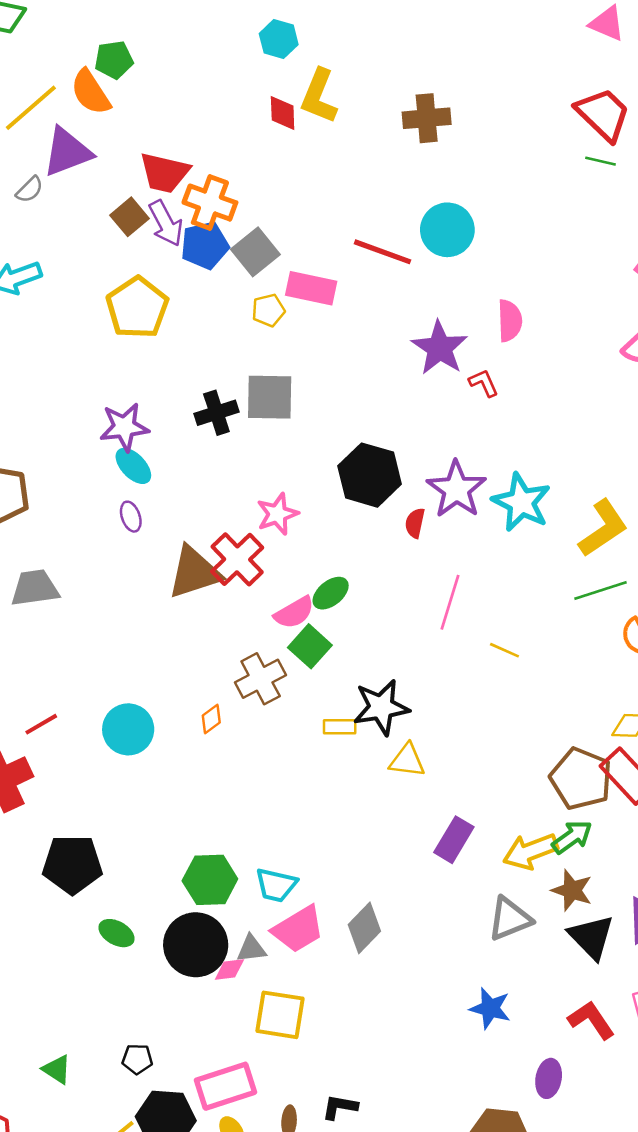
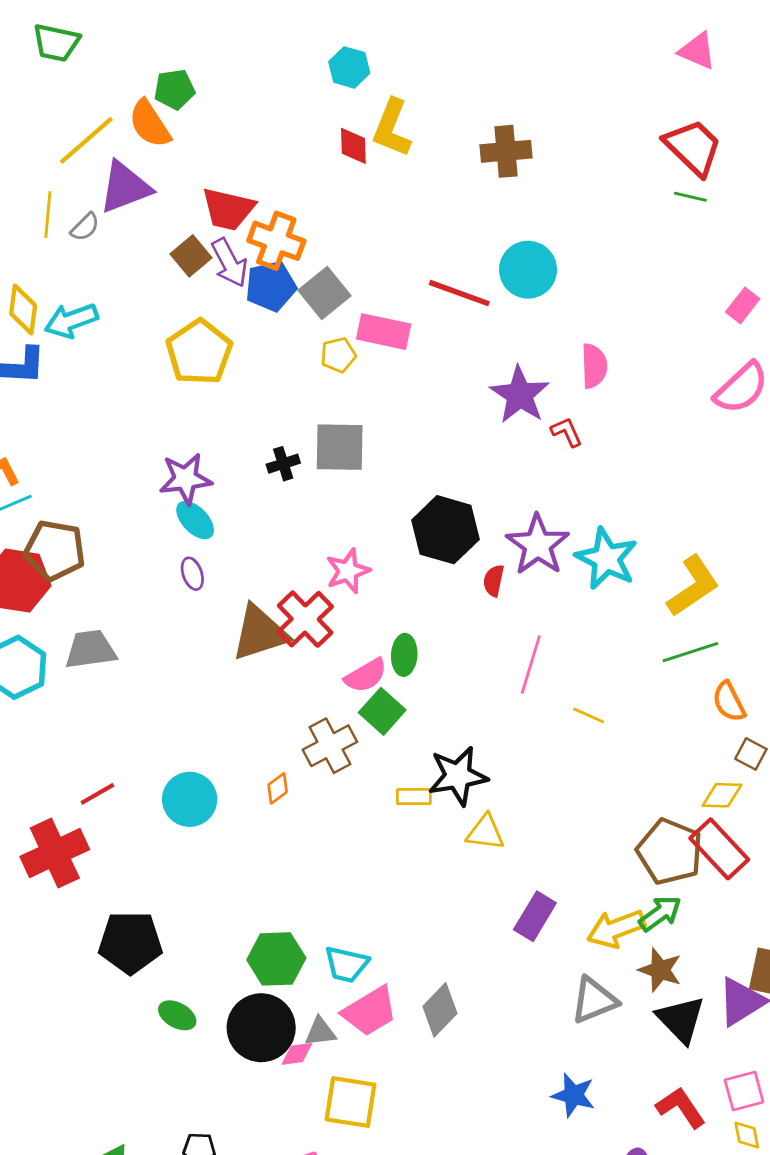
black cross: (216, 413) -> (283, 464), size x0.7
green ellipse: (331, 593) -> (404, 655), turned -48

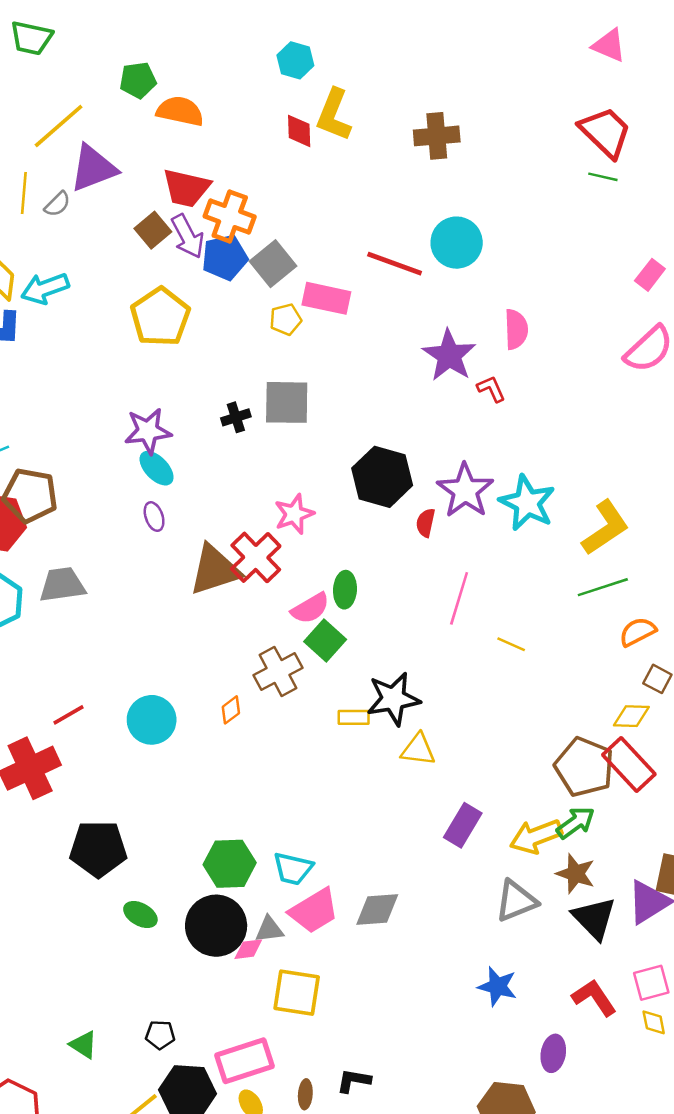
orange semicircle: (150, 124) -> (180, 111), moved, turned 135
orange semicircle: (729, 702) -> (638, 632), turned 90
gray diamond: (440, 1010) -> (377, 910), turned 42

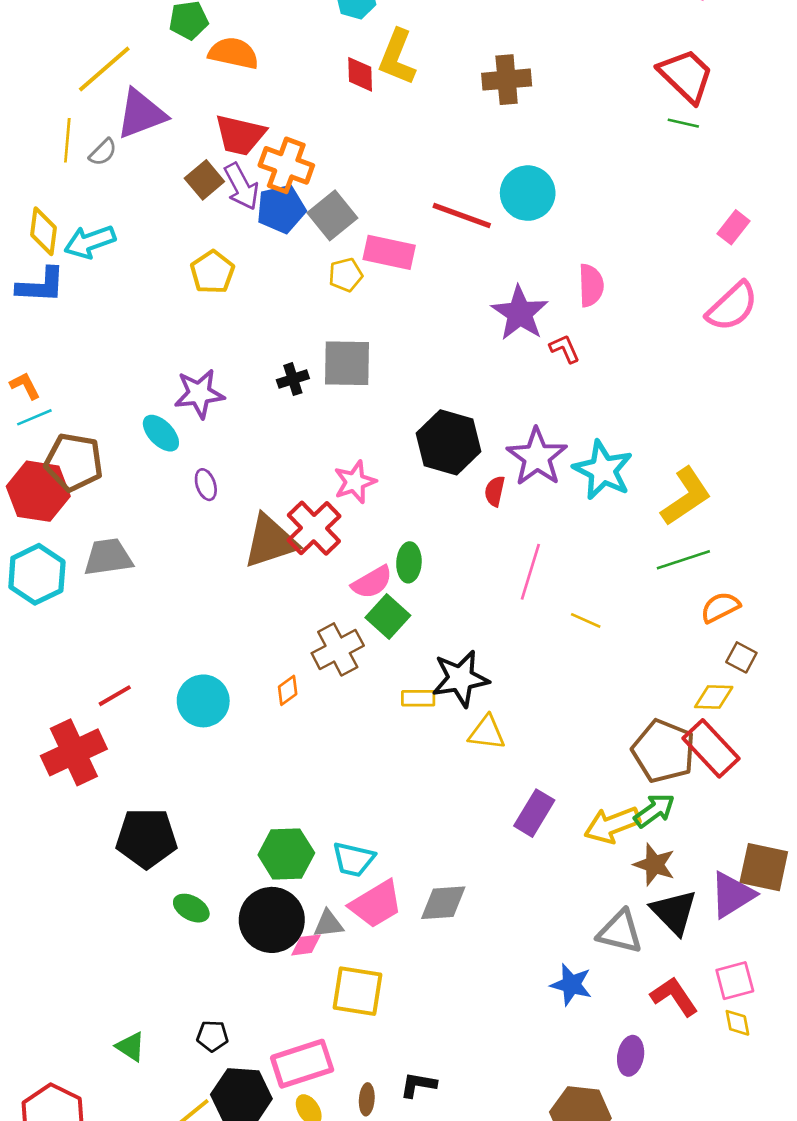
yellow pentagon: (160, 317) -> (212, 272), size x0.7
cyan ellipse: (157, 468) -> (161, 433), moved
gray triangle: (516, 901) -> (620, 932), moved, turned 36

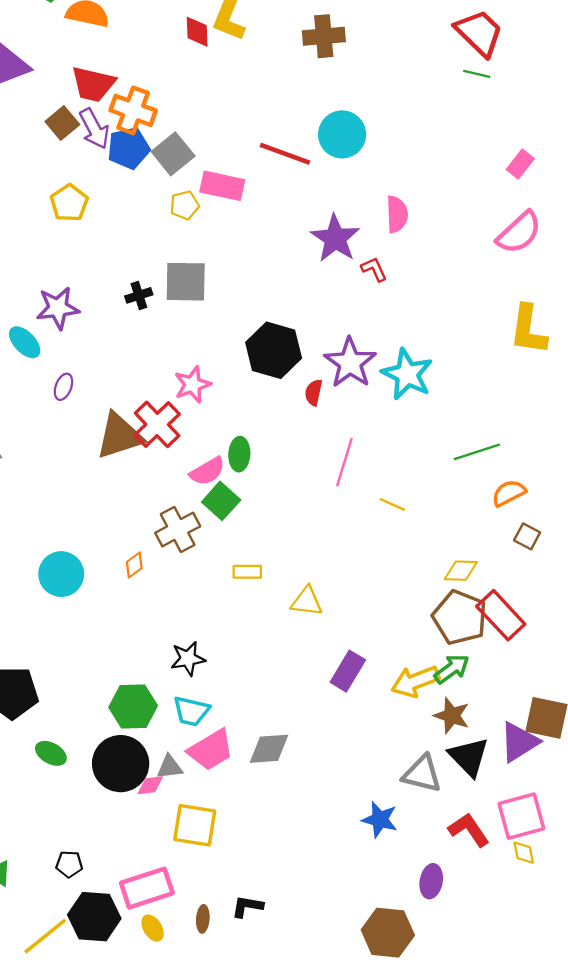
purple ellipse: (206, 485) -> (63, 387), turned 40
yellow L-shape: (686, 496) -> (528, 330), moved, turned 132
black star: (460, 679) -> (188, 659), moved, size x0.7
yellow diamond: (714, 697) -> (461, 571), moved
pink square: (735, 981) -> (521, 816), size x1.4

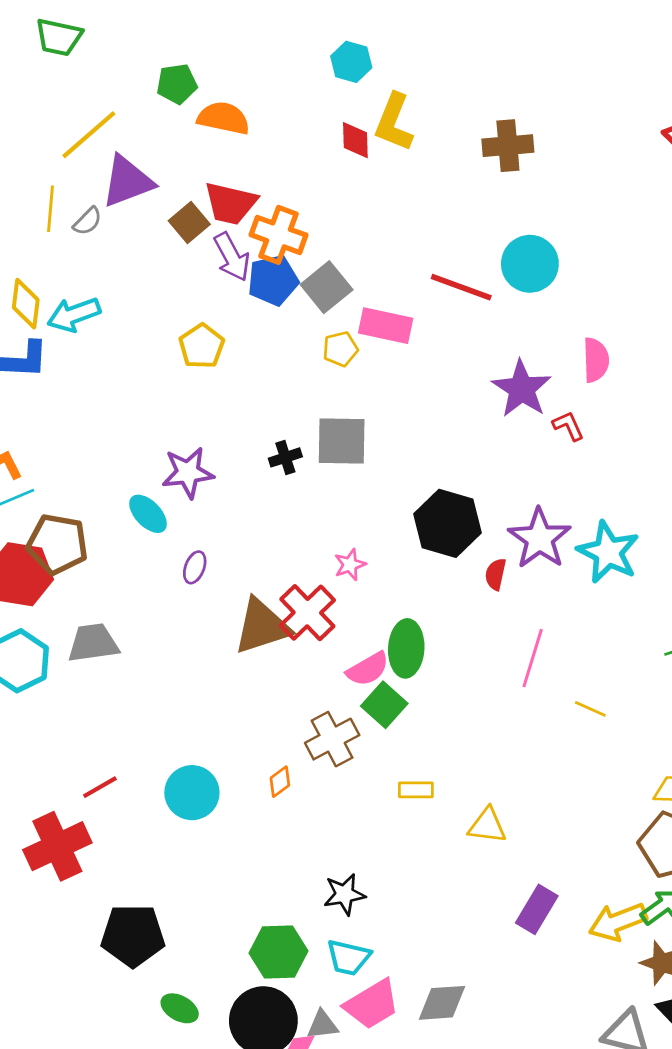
brown square: (62, 123) -> (189, 223), moved
pink star: (193, 384) -> (350, 565), size x0.7
green ellipse: (239, 454) -> (406, 648), size x1.4

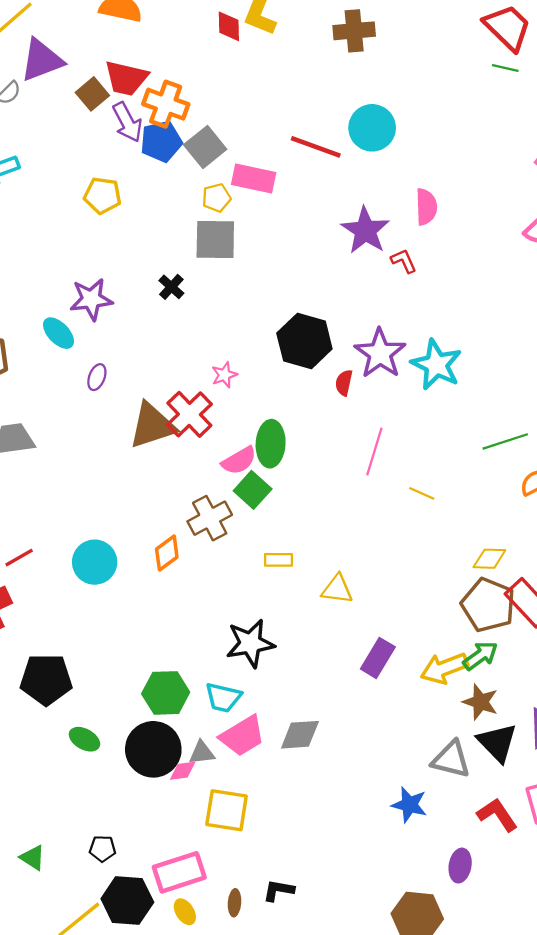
yellow pentagon: (202, 346) -> (103, 195), turned -30
gray square: (342, 441) -> (215, 239), moved
black cross: (285, 457) -> (171, 287), turned -30
orange diamond: (280, 782) -> (167, 553), size x1.4
black star: (344, 894) -> (250, 643), moved, size x1.4

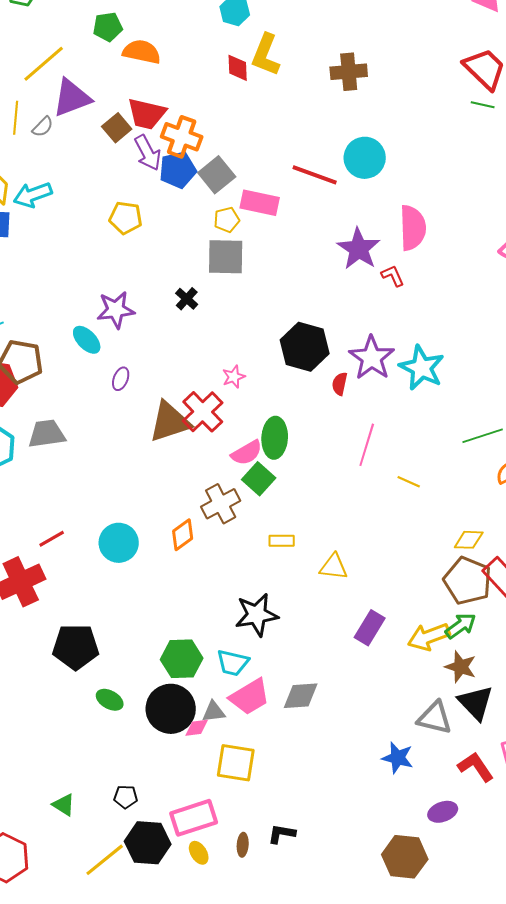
pink semicircle: (426, 207) -> (413, 228), size x1.4
purple ellipse: (460, 866) -> (443, 812), turned 60

